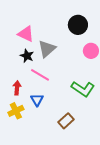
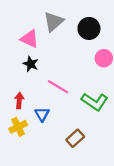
gray triangle: (47, 49) -> (54, 22), moved
pink line: (40, 75) -> (58, 87), moved

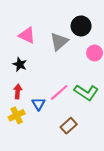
gray triangle: (54, 22) -> (59, 42), moved
black star: (31, 64) -> (20, 64), moved
pink line: (58, 87) -> (59, 92), moved, turned -72

